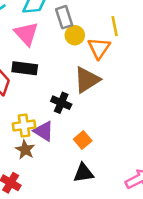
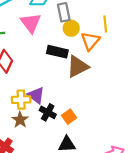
black rectangle: (25, 68) -> (57, 52), moved
black cross: (61, 103) -> (48, 112), moved
purple triangle: (44, 131) -> (36, 95), moved

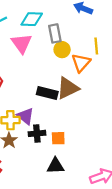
black rectangle: (57, 52) -> (47, 93), moved
black cross: (48, 112) -> (37, 133), turned -35
orange square: (69, 117) -> (58, 138), turned 32

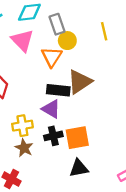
orange triangle: (81, 63) -> (52, 57), moved
purple triangle: (26, 116) -> (51, 109), moved
orange square: (58, 138) -> (77, 138), size x1.5

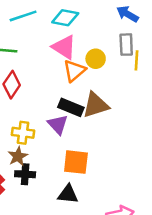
gray rectangle: (57, 24) -> (126, 45), moved
pink triangle: (22, 40) -> (64, 47), moved, turned -30
black cross: (53, 136) -> (25, 174), moved

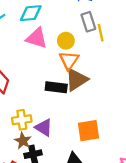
orange triangle: (74, 71) -> (69, 60), moved
purple triangle: (58, 124) -> (44, 127), moved
orange square: (76, 162) -> (88, 131), moved

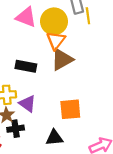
yellow circle: (66, 41) -> (54, 21), size x1.6
black rectangle: (56, 87) -> (26, 66), moved

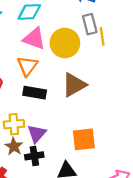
orange triangle: (56, 41) -> (27, 66), moved
purple triangle: (27, 104) -> (37, 134), turned 36
black cross: (16, 129) -> (34, 156), moved

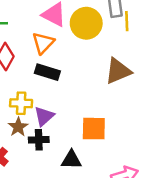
brown triangle: (74, 85) -> (118, 71), moved

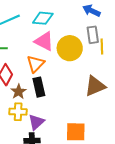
black rectangle: (47, 72) -> (39, 87), turned 60
brown star: (18, 127) -> (18, 92), moved

